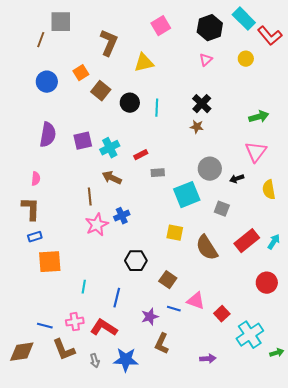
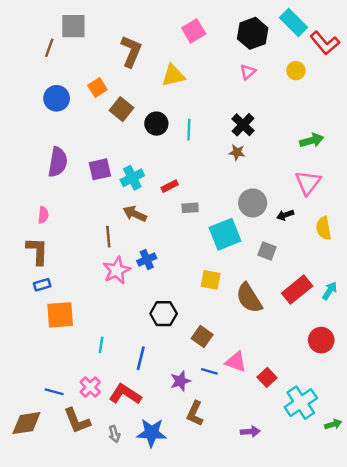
pink cross: (75, 322) -> (90, 387), turned -36

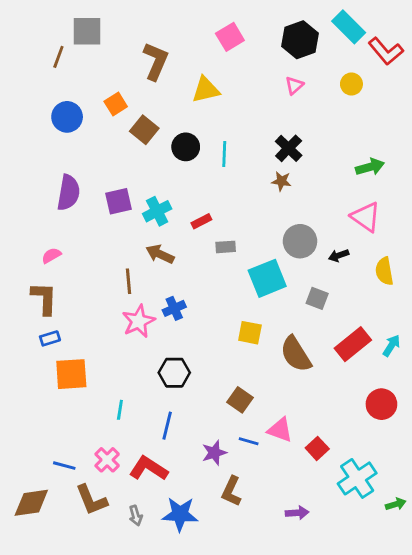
pink triangle: (308, 183) -> (366, 217), turned -32
pink semicircle: (43, 215) -> (51, 256), turned -126
black hexagon: (164, 314) -> (174, 373), moved

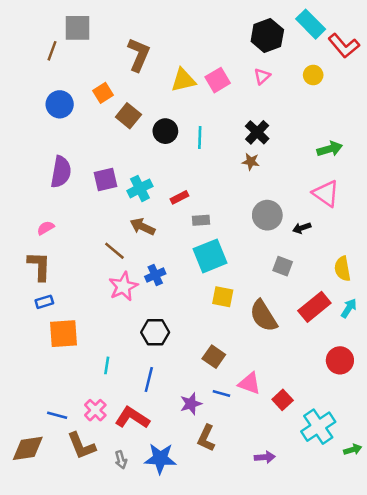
pink square: (230, 37) -> (218, 80), moved
yellow semicircle: (384, 271) -> (342, 269), moved
cyan square: (267, 278) -> (210, 256), moved
brown line: (129, 281) -> (114, 251), turned -45

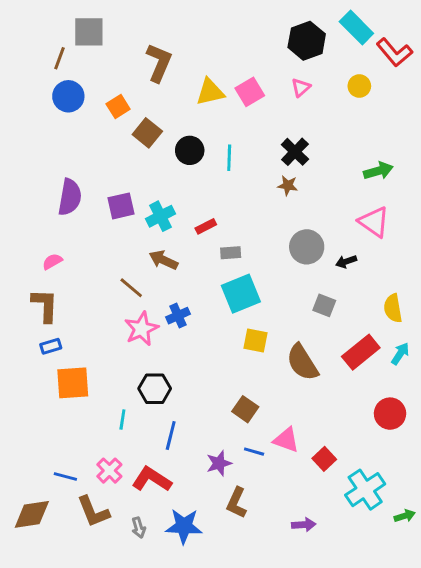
blue circle: (60, 104) -> (68, 96), moved
black hexagon: (155, 332) -> (155, 389), moved

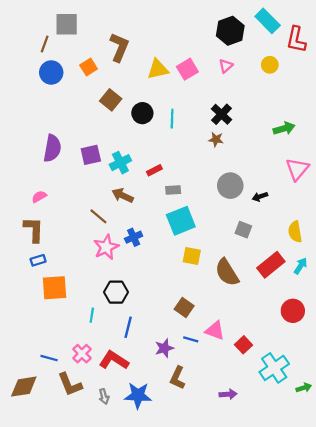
red L-shape: (394, 52) -> (296, 40), turned 52
orange square: (118, 107) -> (89, 67), moved
pink triangle: (374, 222) -> (297, 169), moved, turned 35

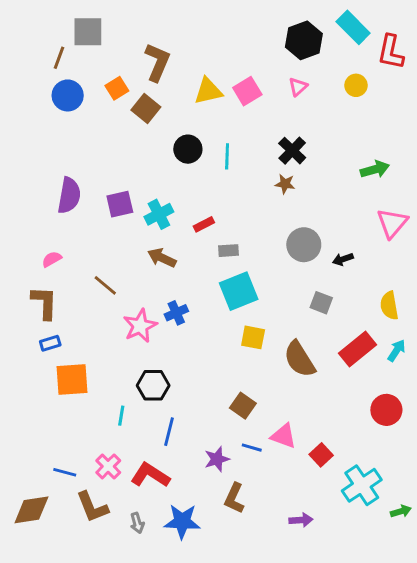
brown square: (111, 100) -> (146, 109), moved
brown line: (98, 216) -> (105, 285), moved

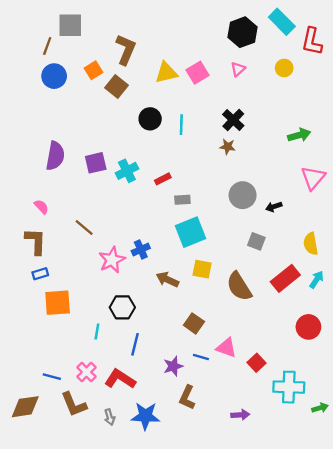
brown arrow: (162, 258) -> (167, 280), moved
pink semicircle: (52, 259) -> (41, 207), turned 77
cyan cross: (362, 485) -> (289, 387), turned 36

